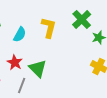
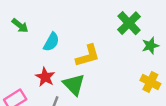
yellow L-shape: (49, 27) -> (88, 56), moved, turned 60

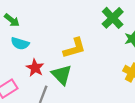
cyan semicircle: (51, 42) -> (20, 43), moved, turned 78

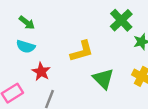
green arrow: (12, 20) -> (27, 23), moved
green triangle: (62, 75) -> (103, 79), moved

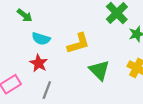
cyan semicircle: (26, 47) -> (41, 39), moved

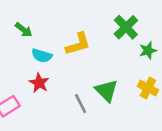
yellow L-shape: (78, 43) -> (78, 44), moved
gray line: (47, 90) -> (81, 104), moved, turned -48

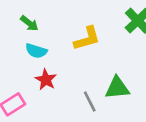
cyan semicircle: (42, 56) -> (36, 51), moved
green triangle: (106, 91) -> (117, 88), turned -50

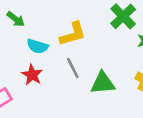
cyan semicircle: (36, 51) -> (37, 46), moved
gray line: (90, 102) -> (73, 68), moved

